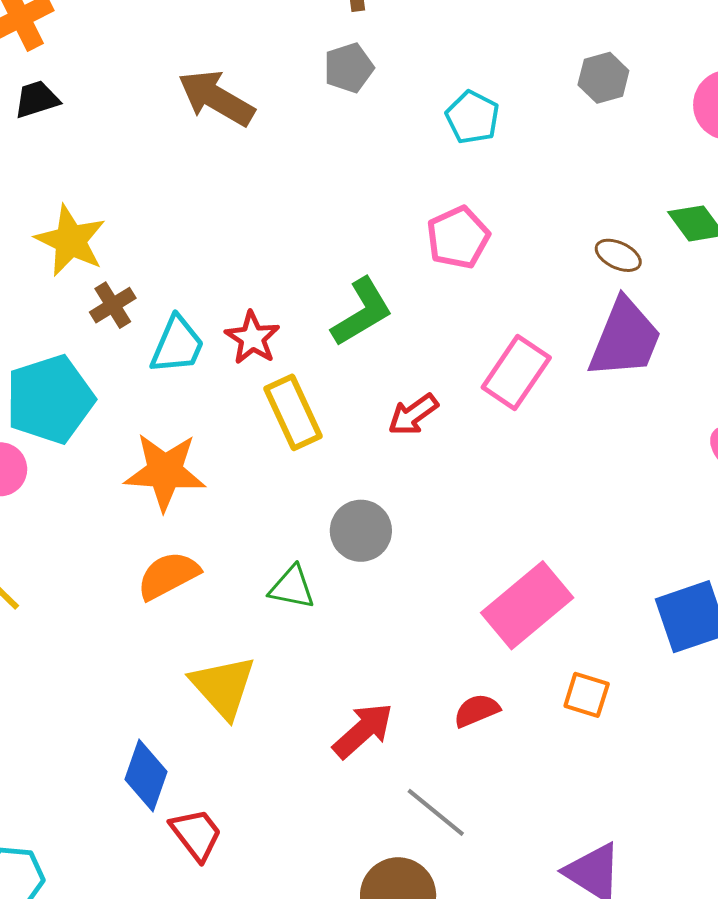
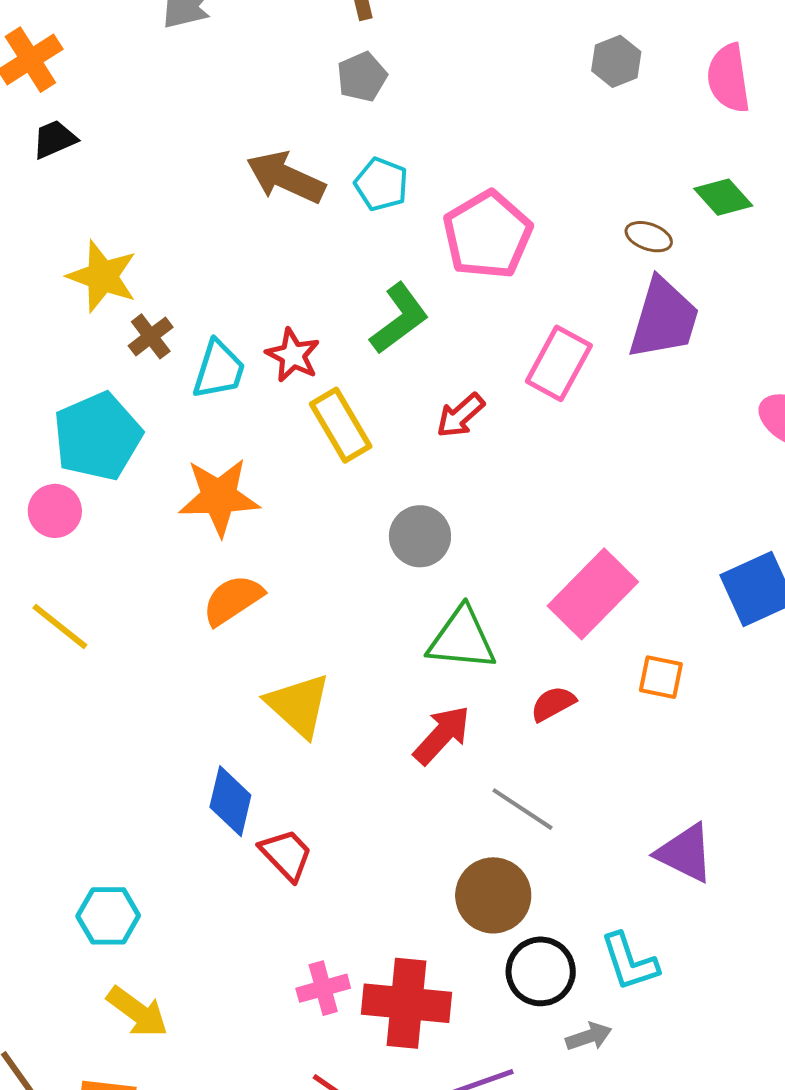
brown arrow: (216, 98) -> (286, 177), moved
cyan pentagon: (472, 117) -> (381, 184), moved
pink pentagon: (458, 237) -> (488, 235), size x1.4
green triangle: (292, 587) -> (462, 639), moved, size x1.5

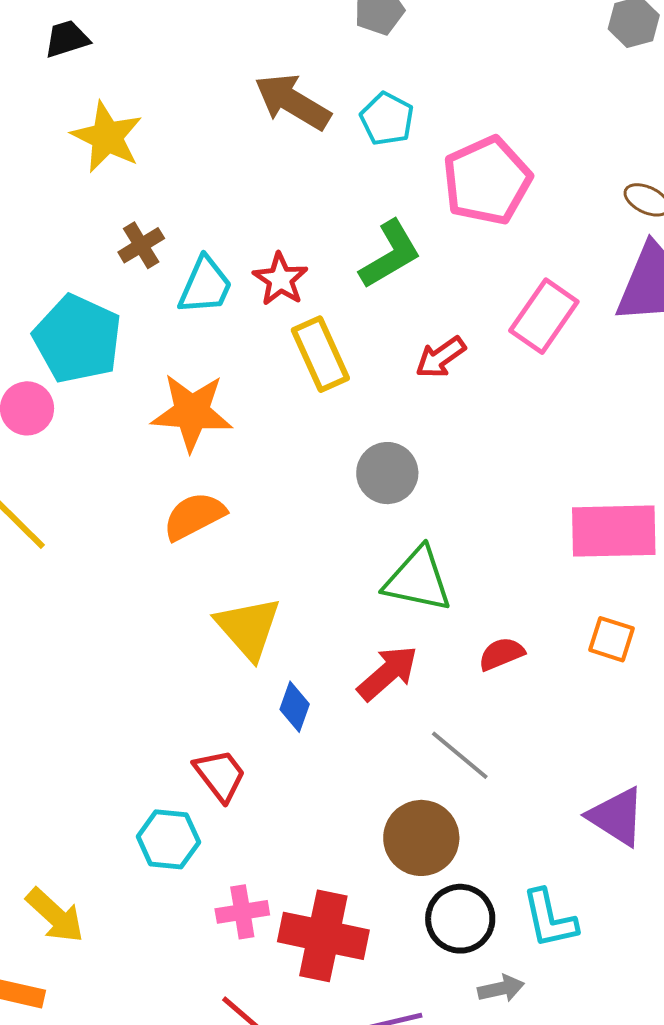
yellow star: (102, 276) -> (107, 137), moved
cyan pentagon: (97, 436) -> (77, 339), turned -30
pink rectangle: (593, 594) -> (614, 531), moved, turned 38
blue diamond: (230, 801) -> (295, 707), moved, size x0.7
cyan hexagon: (108, 916) -> (168, 839), moved

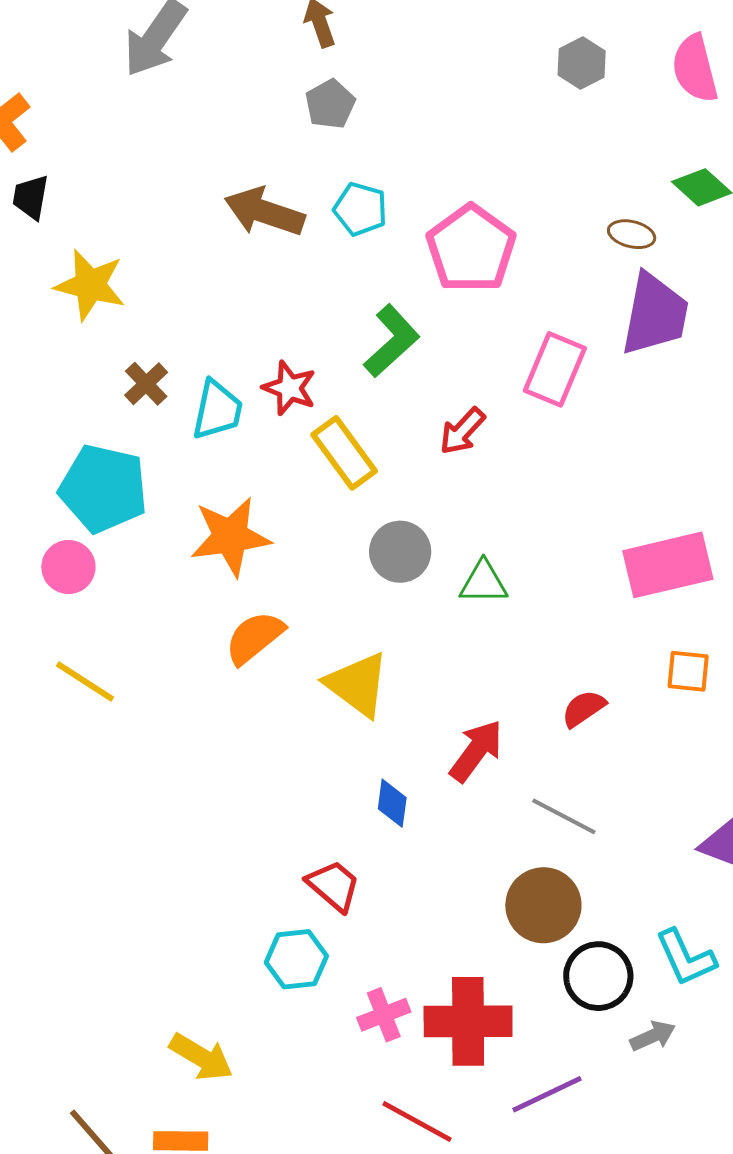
black trapezoid: (67, 39) -> (31, 197), turned -51
gray circle: (387, 473) -> (400, 552), moved
green triangle: (418, 580) -> (483, 582), moved, size x0.7
yellow triangle: (248, 628) -> (357, 685), moved

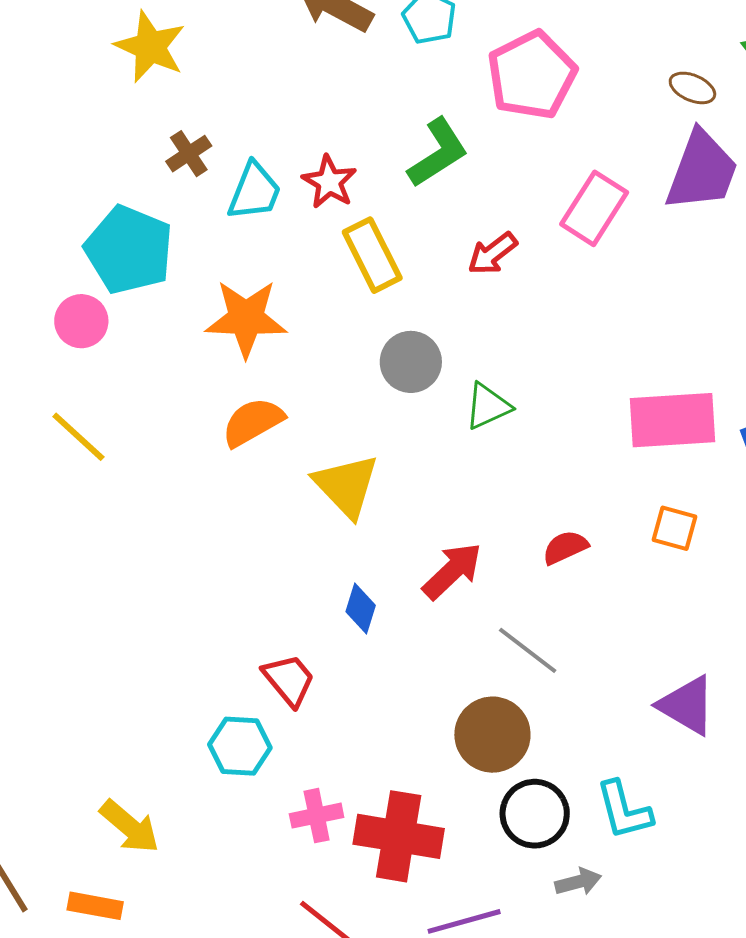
green triangle: (483, 582) -> (488, 406), turned -34

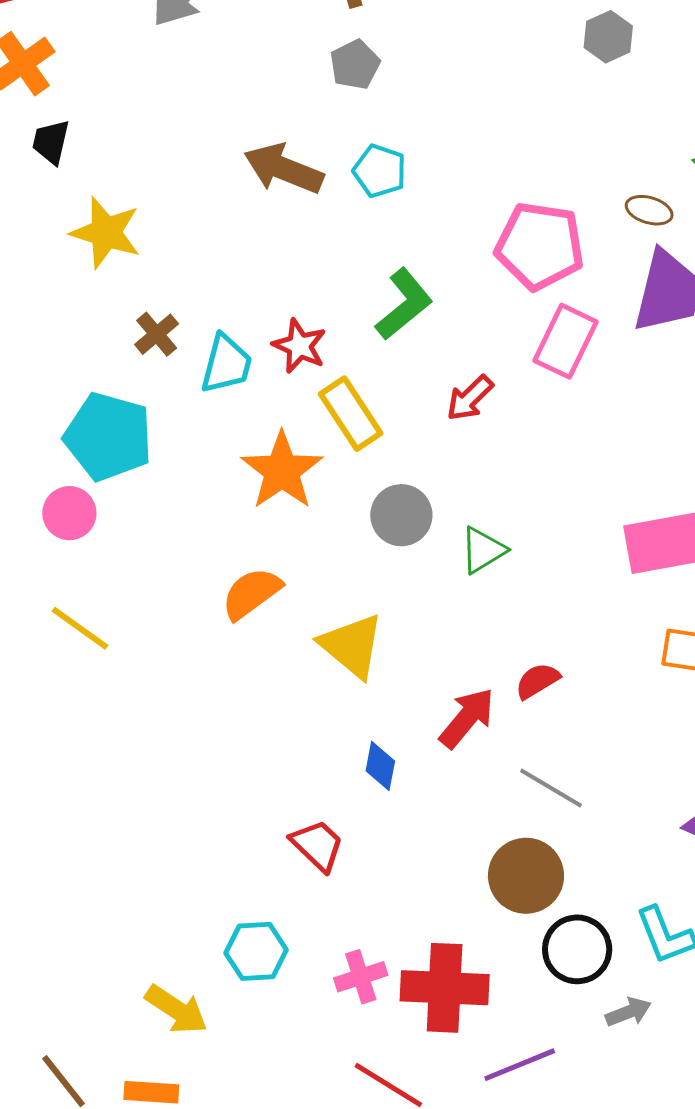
pink pentagon: (532, 75) -> (540, 246), moved, turned -30
orange star: (246, 318) -> (282, 471), moved, turned -30
red semicircle: (565, 547) -> (537, 681), moved
cyan hexagon: (240, 746) -> (256, 951), moved

